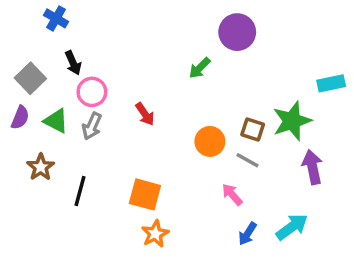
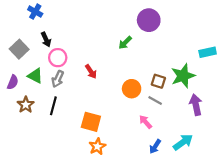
purple semicircle: (20, 118) -> (13, 82), moved
black line: (80, 191) -> (53, 106), moved

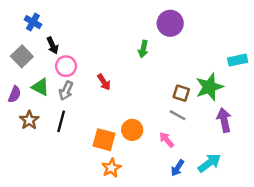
blue cross: (35, 12) -> (33, 22), moved
green arrow: (125, 43) -> (143, 49), turned -32
orange circle: (132, 89) -> (132, 130), moved

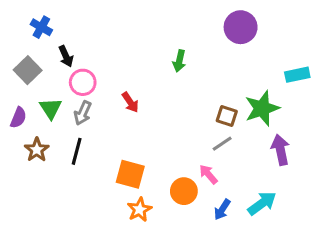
purple circle: (170, 23) -> (241, 27), moved
green triangle: (40, 87) -> (51, 108), turned 30
gray line: (178, 115) -> (222, 144), turned -63
orange circle: (132, 130) -> (184, 191), moved

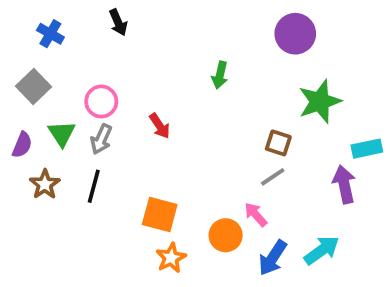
black arrow: (66, 56) -> (118, 22), moved
cyan rectangle: (297, 75) -> (367, 149), moved
green star: (262, 108) -> (320, 101), moved
blue arrow: (222, 210) -> (273, 258), size x1.4

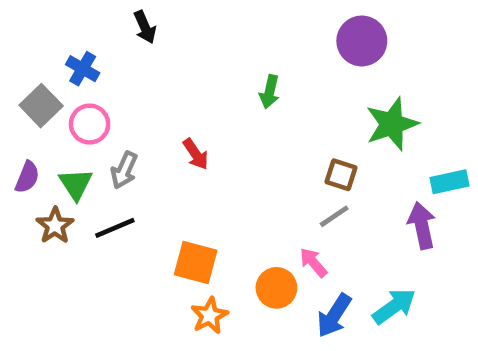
blue cross: (50, 34) -> (83, 69), moved
pink circle: (101, 101) -> (90, 124), moved
green triangle: (62, 134) -> (76, 184), moved
black line: (94, 186) -> (115, 228), turned 52

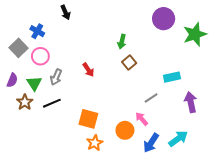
green star: (392, 124) -> (195, 34), moved
brown square: (341, 175) -> (129, 62), moved, turned 32
cyan rectangle: (450, 182) -> (172, 77), moved

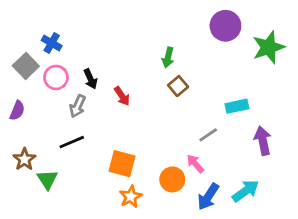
black arrow: (65, 12) -> (90, 79), moved
green triangle: (34, 83) -> (47, 179), moved
brown star: (25, 102) -> (24, 159), moved

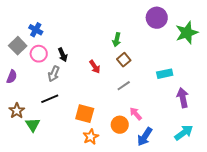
red arrow: (122, 96) -> (95, 67), moved
gray line: (208, 135) -> (124, 86), moved
cyan arrow: (246, 191) -> (184, 133), moved

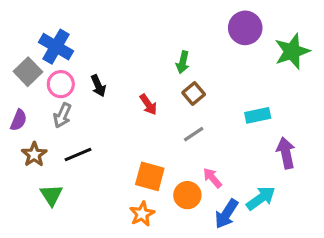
blue cross: (36, 30) -> (56, 47), size x1.5
gray arrow: (54, 74) -> (62, 115), moved
brown star: (17, 111) -> (34, 154), moved
orange square: (85, 114) -> (150, 176), moved
cyan arrow: (184, 133) -> (261, 198), moved

